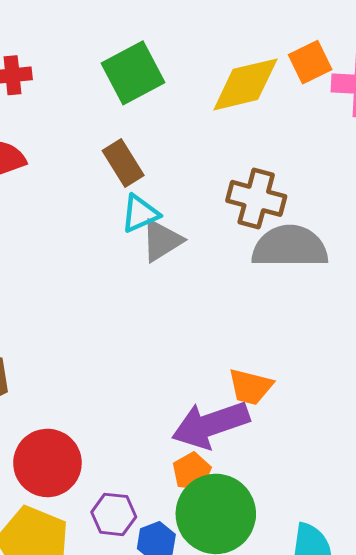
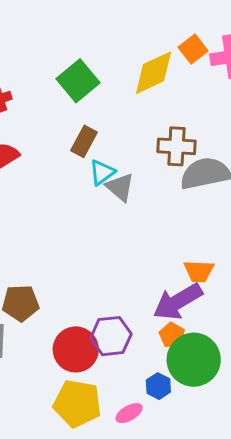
brown rectangle: (123, 163) -> (84, 141), turned 72
gray triangle: (162, 241) -> (120, 187), turned -36
purple hexagon: (114, 514) -> (111, 336), moved, size x1.4

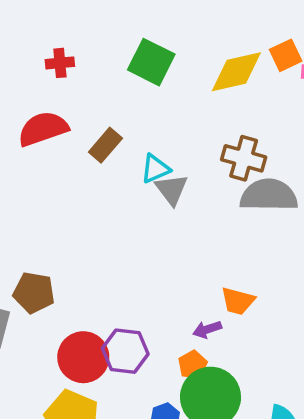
green square: (78, 81) -> (151, 62), turned -36
brown rectangle: (84, 141) -> (105, 145), moved
purple arrow: (178, 302) -> (207, 329), size x0.5

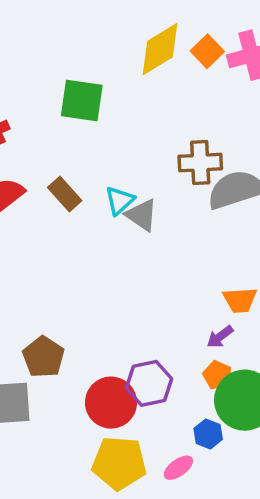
yellow diamond: (236, 72) -> (160, 49), moved
brown rectangle: (105, 145) -> (65, 194), turned -64
brown pentagon: (34, 293) -> (44, 357), turned -30

